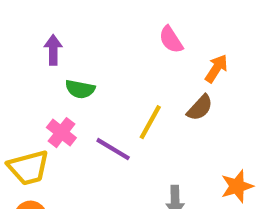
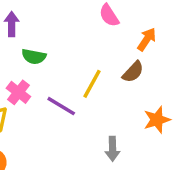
orange star: (237, 186) -> (157, 120), moved

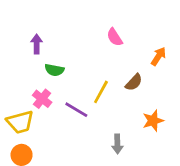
orange arrow: (147, 39) -> (158, 56), moved

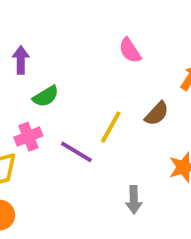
green semicircle: (54, 70) -> (46, 96), turned -42
pink cross: (42, 99) -> (28, 137), turned 30

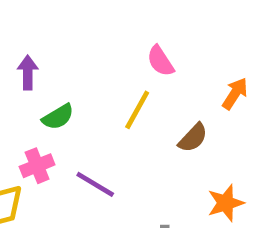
yellow line: (111, 127) -> (137, 110), moved

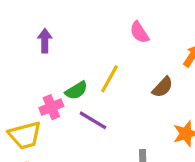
yellow line: (137, 110) -> (109, 79), moved
green semicircle: (58, 117) -> (76, 90), moved

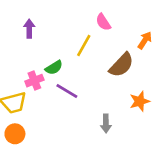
yellow line: (109, 79) -> (84, 45), moved
brown semicircle: (163, 87) -> (121, 65), size x1.5

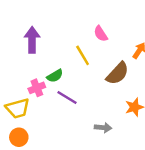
purple arrow: (29, 29) -> (32, 40), size x1.5
yellow line: (84, 45) -> (83, 55), turned -60
gray arrow: (106, 123) -> (103, 128), turned -84

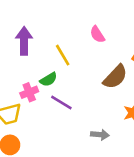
yellow line: (83, 55) -> (63, 55), moved

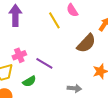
yellow line: (63, 55) -> (54, 20), moved
green semicircle: (48, 79) -> (29, 81), moved

